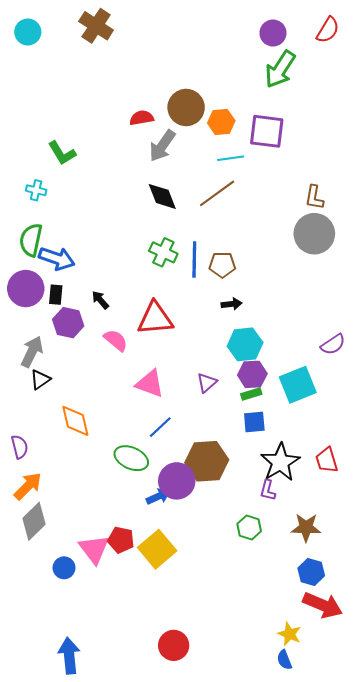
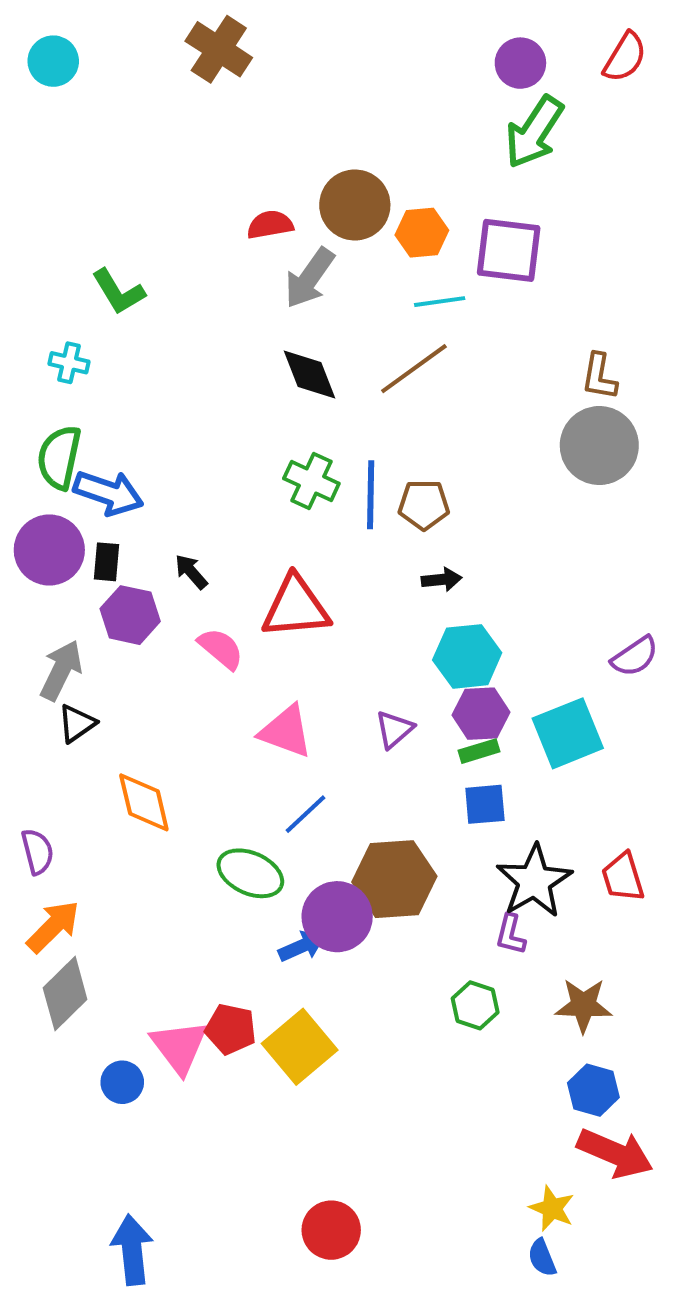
brown cross: (96, 26) -> (219, 49), moved

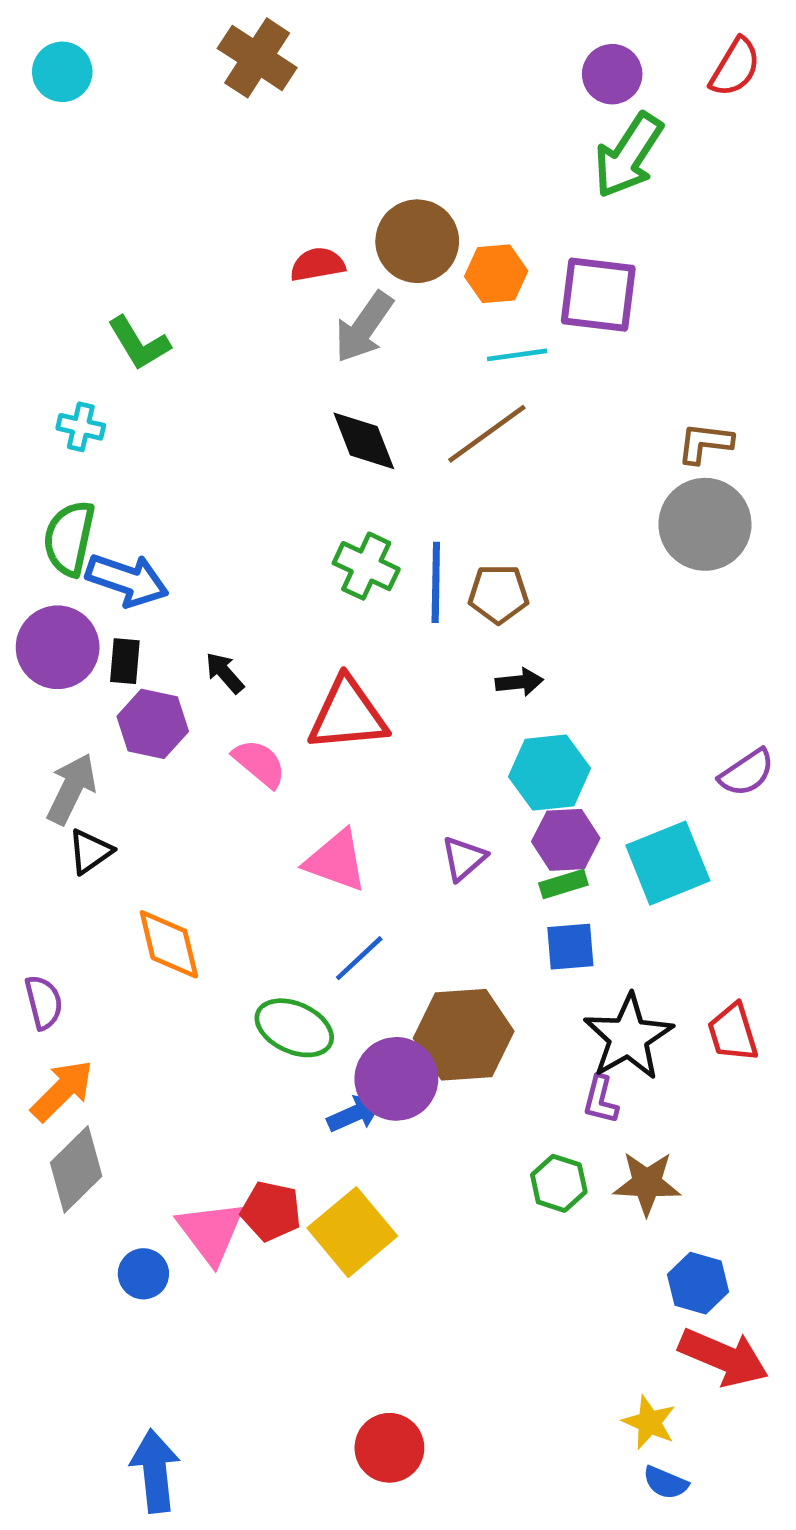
brown L-shape: (599, 377) -> (705, 443), turned 87
brown star: (584, 1005) -> (647, 1183), moved
blue semicircle: (542, 1258) -> (666, 1483), moved, turned -45

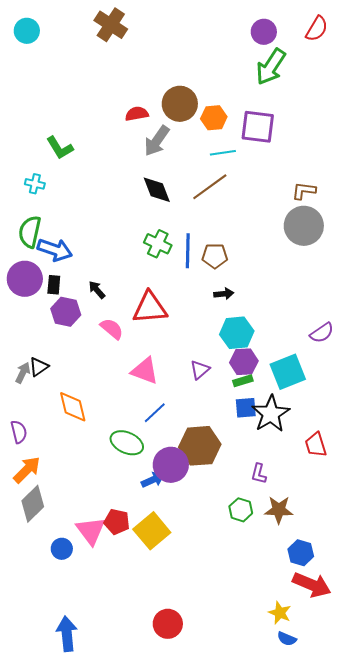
gray arrow: (71, 789) -> (23, 373), moved, size x0.7
black star: (628, 1037) -> (271, 414), moved

